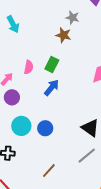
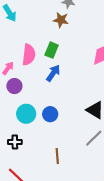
pink semicircle: (29, 67) -> (29, 55), size x1.5
brown line: (49, 171) -> (57, 156), turned -42

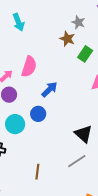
green rectangle: (52, 50) -> (85, 54), moved
blue circle: (50, 114) -> (38, 114), moved

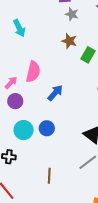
gray star: (78, 22) -> (72, 14), moved
blue circle: (38, 114) -> (47, 128), moved

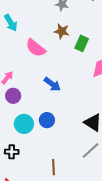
pink semicircle: (33, 72) -> (36, 48), moved, turned 120
blue arrow: (55, 93) -> (52, 84), turned 90

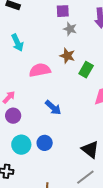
pink semicircle: (36, 48) -> (40, 70), turned 125

